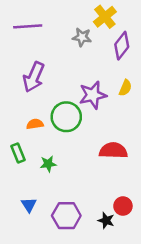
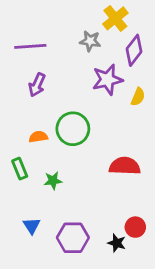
purple line: (28, 26) -> (30, 46), moved
purple arrow: (34, 77) -> (37, 85), size x0.7
purple star: (93, 95) -> (107, 80), moved

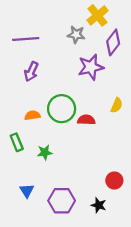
yellow semicircle: (138, 97) -> (117, 105), moved
red semicircle: (125, 166) -> (86, 120), moved, size x0.7
red circle: (135, 227) -> (114, 180), moved

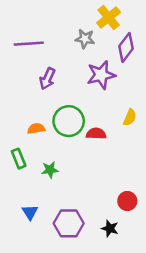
purple arrow: (31, 72) -> (47, 79), moved

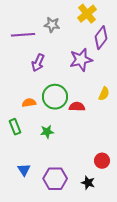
gray star: (85, 39) -> (52, 25), moved
green star: (50, 170) -> (47, 132), moved

